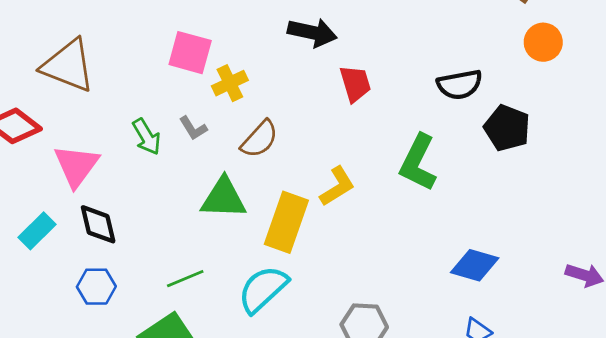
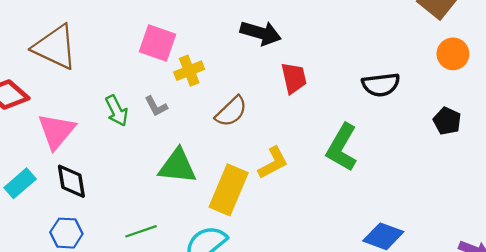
black pentagon: (507, 128) -> (447, 121), moved, size x0.7
brown semicircle: (260, 139) -> (231, 111), moved

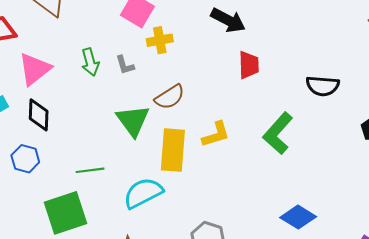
brown semicircle: (231, 111) -> (170, 97), moved
green triangle: (178, 166) -> (133, 121), turned 36
yellow rectangle: (229, 190) -> (173, 150), turned -30

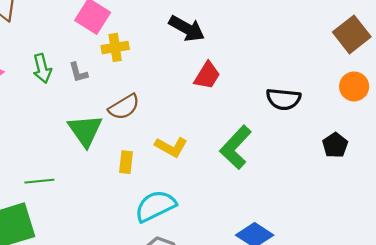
red trapezoid: (249, 65) -> (207, 75), turned 32
yellow L-shape: (216, 134) -> (171, 147), turned 44
yellow rectangle: (173, 150) -> (126, 162), size x0.5
cyan semicircle: (143, 193) -> (155, 206), moved

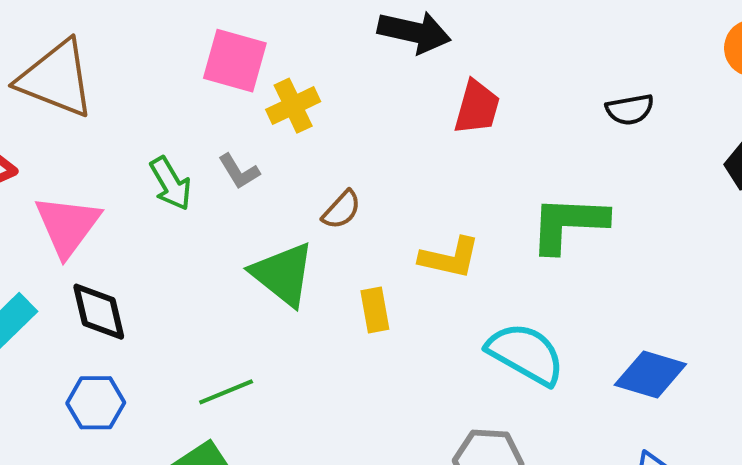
black semicircle: (283, 99) -> (630, 109), size x0.7
brown semicircle: (124, 107) -> (341, 210), size x0.7
green L-shape: (236, 147) -> (568, 224), turned 66
cyan semicircle: (155, 206) -> (526, 354), moved, turned 72

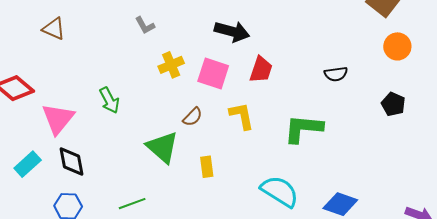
pink square: (235, 61) -> (213, 74), moved
brown triangle: (56, 79) -> (54, 29), moved, size x0.6
gray L-shape: (239, 171) -> (145, 25), moved
yellow L-shape: (450, 258) -> (242, 116), moved, turned -116

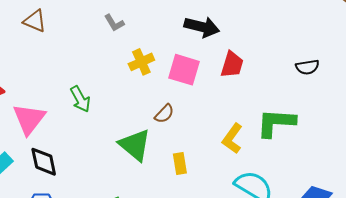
brown triangle: (54, 29) -> (35, 21), moved
yellow L-shape: (242, 116) -> (232, 139), moved, turned -132

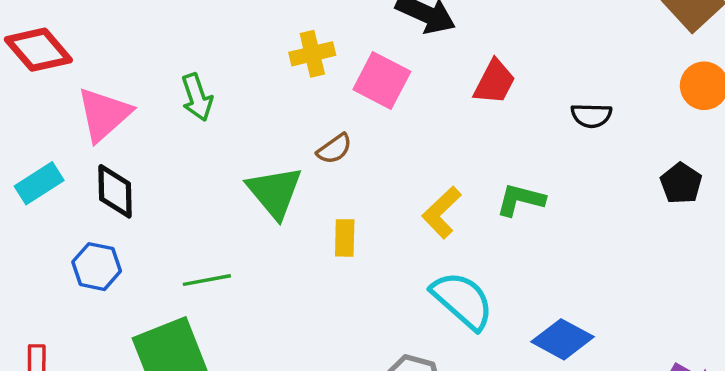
red trapezoid: (232, 65) -> (494, 82), moved
green L-shape: (276, 123) -> (520, 200), size x0.7

